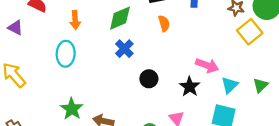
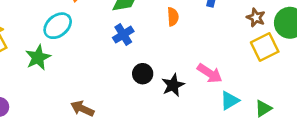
cyan ellipse: (66, 54) -> (58, 26), turned 35
black star: (190, 87) -> (173, 85), moved
green star: (72, 109) -> (38, 57), moved

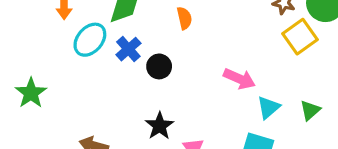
cyan ellipse: (58, 26) -> (90, 40), moved
black circle: (143, 74) -> (159, 66), moved
black star: (173, 85) -> (159, 126), moved

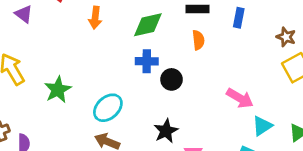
cyan ellipse: (90, 40) -> (108, 108), moved
blue cross: (128, 49) -> (147, 61), turned 35

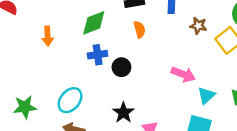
orange arrow: (95, 18) -> (48, 36), moved
brown star: (286, 37) -> (198, 26), moved
green star: (58, 90) -> (25, 107), moved, turned 30

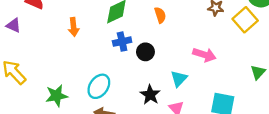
cyan triangle: (206, 95) -> (179, 79), moved

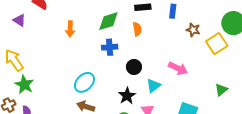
orange semicircle: (160, 15) -> (137, 29), moved
black circle: (145, 52) -> (134, 67), moved
green star: (57, 96) -> (24, 85), moved, turned 30

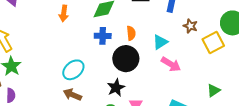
orange semicircle: (137, 29) -> (131, 33), moved
black circle: (134, 67) -> (126, 59), size x1.6
cyan triangle: (153, 86) -> (160, 42), moved

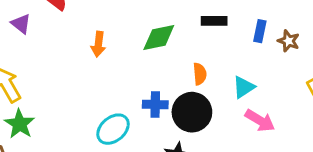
brown star: (190, 26) -> (288, 41), moved
blue cross: (103, 36) -> (155, 105), moved

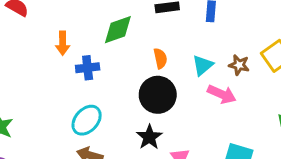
brown star: (288, 41) -> (239, 65), moved
blue cross: (155, 105) -> (88, 68), moved

